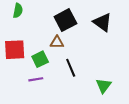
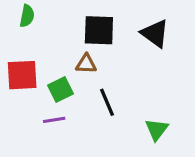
black square: (65, 20) -> (99, 30), turned 30

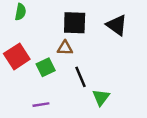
red square: (22, 75) -> (17, 56), turned -30
purple line: (54, 120) -> (41, 105), moved
green triangle: (157, 129) -> (101, 97), moved

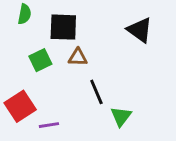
black square: (75, 23) -> (63, 27), moved
red square: (17, 56) -> (20, 106), moved
green square: (46, 67) -> (40, 60), moved

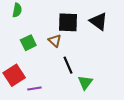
black square: (63, 27) -> (68, 22), moved
brown triangle: (78, 57) -> (55, 41), turned 40

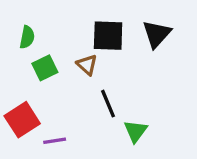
green semicircle: (17, 10) -> (27, 37), moved
black triangle: (99, 21) -> (157, 34), turned 36

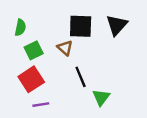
red square: (22, 120) -> (31, 79), moved

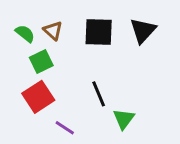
green semicircle: (20, 27) -> (25, 33), turned -63
brown triangle: (65, 48) -> (53, 31), moved
purple line: (41, 105) -> (65, 128), moved, turned 42

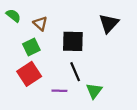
black square: (99, 32) -> (73, 41), moved
green semicircle: (25, 33) -> (13, 16), moved
purple line: (65, 128) -> (59, 91), moved, turned -32

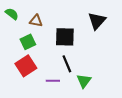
brown triangle: (40, 23) -> (36, 21), turned -32

